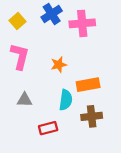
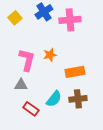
pink L-shape: (20, 56) -> (27, 60), moved
cyan semicircle: (66, 100) -> (54, 99), moved, turned 30
red rectangle: (48, 128) -> (31, 109), moved, turned 49

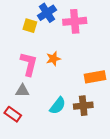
yellow square: (15, 18) -> (30, 26), moved, turned -32
orange rectangle: (75, 72) -> (95, 77), moved
red rectangle: (31, 109) -> (13, 114), moved

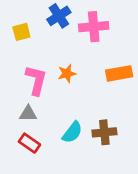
yellow square: (30, 26) -> (21, 32), moved, turned -32
orange rectangle: (95, 77) -> (119, 73), moved
red rectangle: (13, 114) -> (29, 143), moved

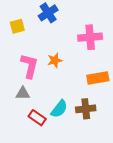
pink cross: (94, 27) -> (90, 37), moved
orange rectangle: (119, 73) -> (98, 78), moved
red rectangle: (29, 143) -> (37, 118), moved

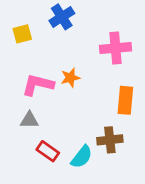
pink L-shape: (29, 66) -> (38, 85), turned -90
orange rectangle: (98, 78) -> (125, 100), turned -75
cyan semicircle: (59, 109) -> (82, 157), moved

